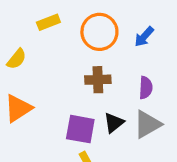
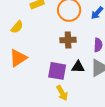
black triangle: (114, 123) -> (78, 67), turned 40

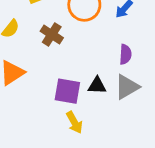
brown cross: (68, 40) -> (52, 34), moved, turned 35

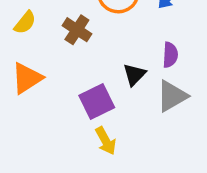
black triangle: (97, 86) -> (134, 75), moved, turned -48
purple square: (67, 91) -> (97, 101), turned -36

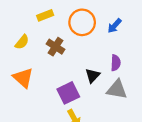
orange triangle: (27, 78) -> (23, 78), turned -45
gray triangle: (172, 96) -> (117, 89), turned 40

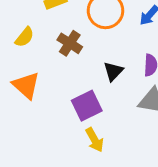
black triangle: (93, 76) -> (113, 71), moved

